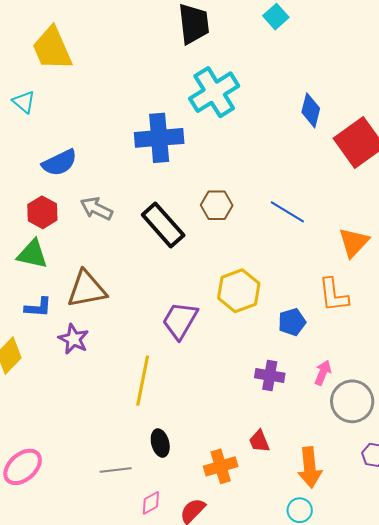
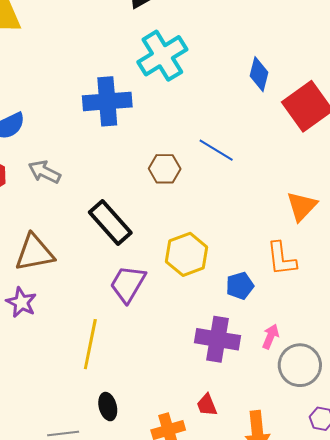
blue line: (287, 212) -> (216, 150), moved
black rectangle: (163, 225) -> (110, 223), moved
purple cross: (270, 375) -> (217, 339), size x1.5

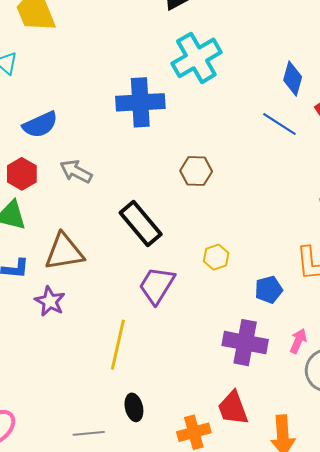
blue line: (216, 150) -> (279, 124), moved
yellow hexagon: (187, 254) -> (216, 257), size x0.6
red trapezoid: (207, 405) -> (233, 408), size x1.5

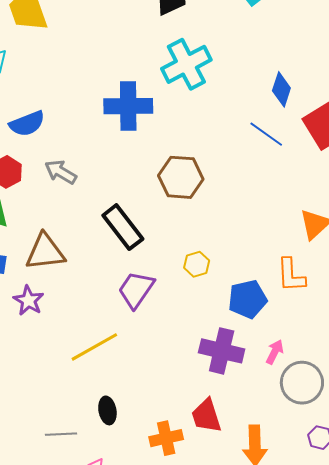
brown hexagon: (196, 171) -> (181, 177), size x1.4
blue pentagon: (269, 290) -> (248, 299), size x1.4
yellow line: (118, 345) -> (94, 347), turned 45

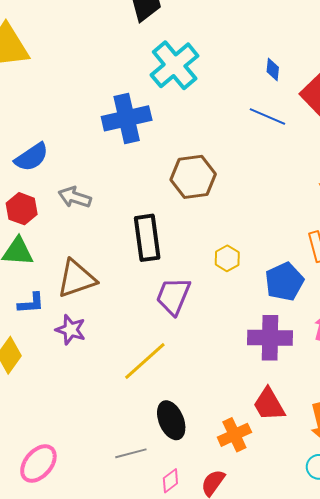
blue diamond: (281, 89) -> (273, 70), size x0.7
black rectangle: (123, 227) -> (147, 238), turned 42
black ellipse: (107, 410) -> (171, 420), size x1.4

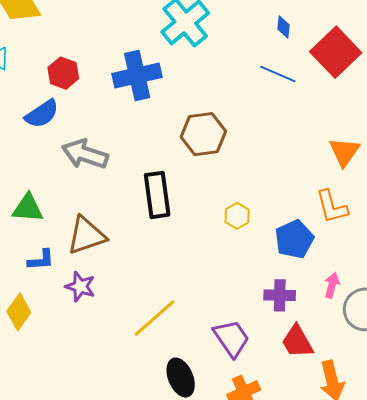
gray arrow: (75, 197) -> (85, 154), size x1.4
red hexagon: (22, 209) -> (63, 73), moved
purple trapezoid: (173, 296) -> (231, 338), moved, turned 123
purple cross: (270, 338) -> (280, 295), size x0.7
red trapezoid: (269, 404) -> (297, 342), moved

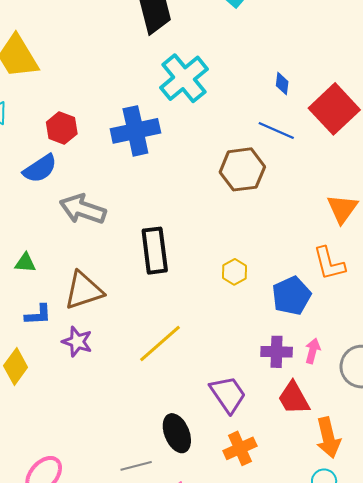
brown hexagon: (203, 134) -> (242, 169), moved
green triangle: (28, 208) -> (25, 263), size x0.7
pink arrow: (332, 285) -> (313, 351), moved
yellow line: (155, 318) -> (160, 344), moved

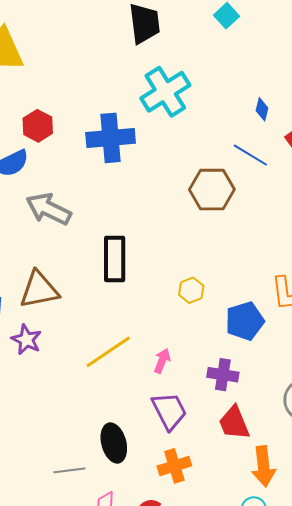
pink arrow: (313, 351) -> (162, 361), moved

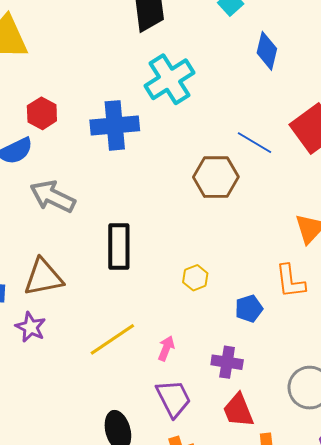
blue diamond: (262, 109) -> (267, 51), moved, size x1.6
blue pentagon: (245, 321) -> (249, 309), size x0.7

